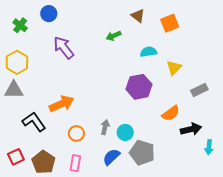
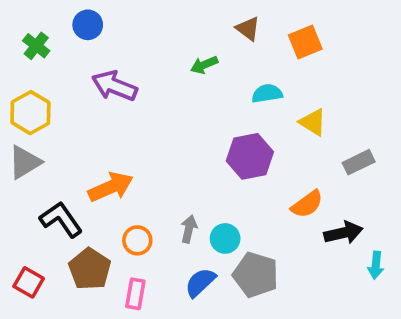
purple arrow: (64, 48) -> (114, 86), turned -30
yellow triangle: (174, 68) -> (313, 122), turned -42
gray triangle: (14, 90) -> (25, 162), turned -30
red square: (16, 157) -> (29, 282), turned -35
brown pentagon: (43, 162) -> (90, 269), moved

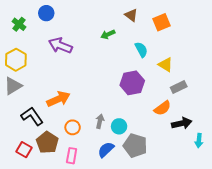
cyan semicircle: (267, 93) -> (141, 50), turned 70
gray rectangle: (359, 162) -> (179, 87), moved
red square: (29, 282) -> (24, 150), moved

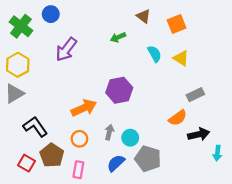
green cross: (19, 24) -> (21, 26), size x1.5
purple arrow: (60, 45) -> (66, 49), turned -75
yellow triangle: (166, 65) -> (181, 58), moved
purple hexagon: (132, 83) -> (119, 90), moved
orange arrow: (58, 99) -> (84, 108), moved

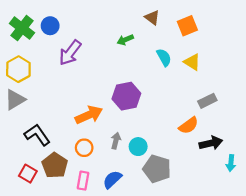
blue circle: (51, 14) -> (50, 26), moved
blue semicircle: (116, 163) -> (112, 179), moved

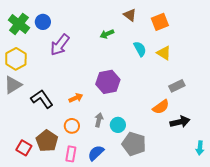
orange arrow: (89, 115) -> (76, 98), size x0.6
black L-shape: (37, 135) -> (42, 99), moved
cyan arrow: (231, 163) -> (200, 148), moved

